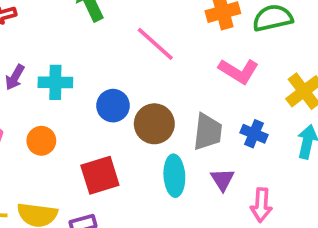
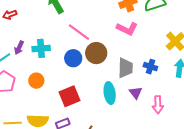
pink line: (155, 44) -> (79, 32), moved
pink L-shape: (239, 71) -> (127, 29), moved
brown circle: (154, 124) -> (96, 53), moved

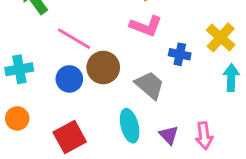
blue cross: (150, 67) -> (180, 54), moved
gray trapezoid: (125, 68) -> (150, 85), turned -45
purple triangle: (136, 93) -> (169, 135), moved

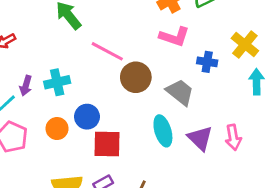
blue circle: (69, 79) -> (87, 117), moved
purple triangle: (169, 135) -> (200, 138), size x1.4
red square: (70, 137) -> (107, 144), turned 32

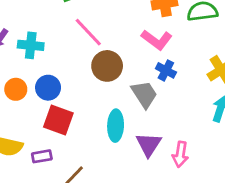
blue cross: (207, 62) -> (166, 70), moved

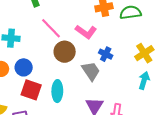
pink L-shape: (157, 40) -> (86, 32), moved
cyan ellipse: (116, 126) -> (57, 91), moved

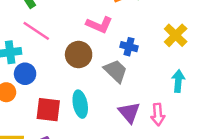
pink line: (51, 28) -> (36, 31), moved
blue circle: (24, 67) -> (25, 74), moved
cyan arrow: (144, 80) -> (178, 81), moved

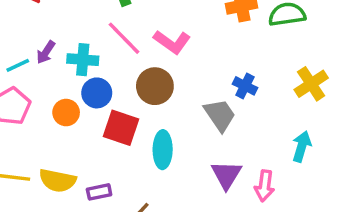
pink L-shape: (99, 25) -> (172, 42), moved
brown circle: (79, 55) -> (155, 86), moved
red square: (48, 110) -> (121, 128), moved

